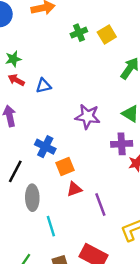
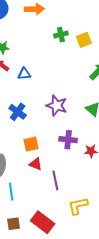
purple cross: (122, 144) -> (68, 140), moved
blue cross: (45, 147) -> (18, 112), moved
red triangle: (74, 189) -> (36, 164), turned 32

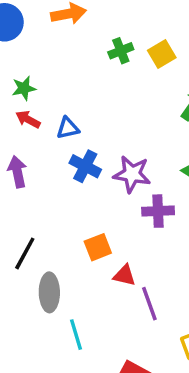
blue cross: (18, 112) -> (85, 166), moved
purple cross: (68, 140) -> (158, 211), moved
red triangle: (36, 164) -> (124, 275), moved

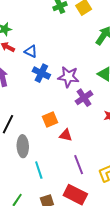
blue triangle: (68, 128) -> (31, 51), turned 40
purple cross: (158, 211) -> (84, 98), turned -30
purple line: (149, 304) -> (79, 165), moved

